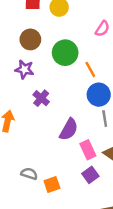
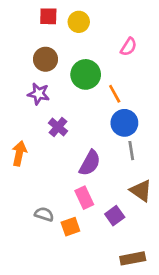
pink rectangle: (88, 150) -> (84, 198), moved

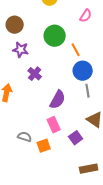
brown circle: (46, 59) -> (15, 25), moved

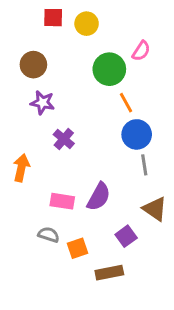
green circle: (55, 36) -> (109, 69), moved
purple semicircle: (58, 100) -> (99, 197), moved
pink rectangle: (54, 125) -> (62, 201), moved, turned -56
brown rectangle: (89, 169) -> (109, 273), moved

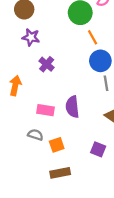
purple semicircle: (99, 197) -> (72, 107), turned 145
purple square: (126, 236) -> (98, 149), moved, turned -32
brown rectangle: (109, 273) -> (60, 173), moved

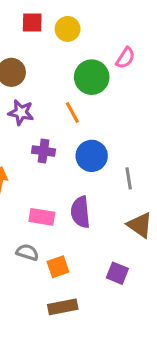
orange line: (93, 37) -> (72, 112), moved
blue circle: (100, 61) -> (92, 156), moved
purple cross: (47, 64) -> (43, 151), turned -32

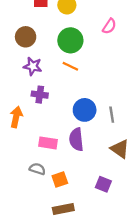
green circle: (92, 77) -> (70, 40), moved
orange line: (72, 112) -> (70, 66), turned -35
purple cross: (43, 151) -> (40, 95), moved
blue circle: (92, 156) -> (85, 110), moved

